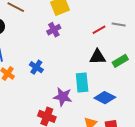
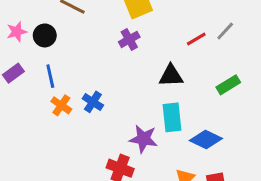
gray line: (119, 25) -> (225, 31), turned -56
black triangle: (98, 57) -> (171, 76), moved
blue cross: (36, 67) -> (93, 102), moved

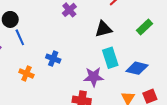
blue line: (50, 76) -> (20, 37), moved
orange cross: (61, 105) -> (26, 74), moved

